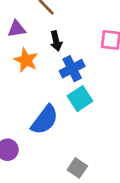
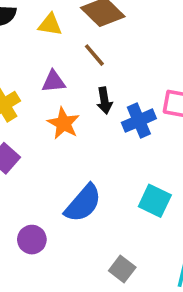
blue cross: (72, 69) -> (139, 121), moved
cyan square: (80, 99) -> (155, 201), moved, turned -35

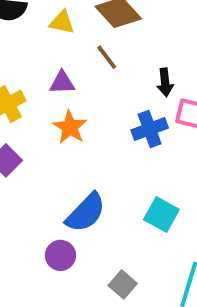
black arrow: (104, 101) -> (165, 82), moved
purple circle: (32, 240) -> (60, 255), moved

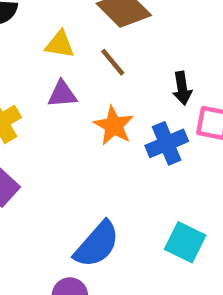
yellow triangle: (62, 22) -> (60, 44), moved
orange star: (70, 127) -> (114, 126), moved

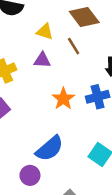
orange star: (114, 126) -> (63, 99), moved

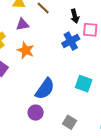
orange star: (63, 99) -> (26, 50), moved

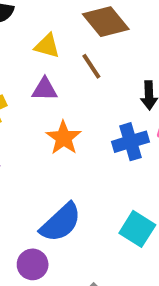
orange star: (26, 50) -> (64, 138), moved

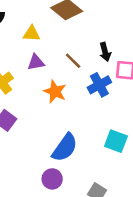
brown line: (91, 66) -> (73, 61), moved

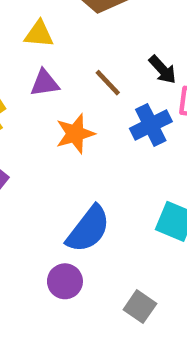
black arrow: (105, 52) -> (163, 70), turned -30
orange star: (55, 92) -> (75, 134), turned 30

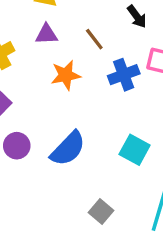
black arrow: (163, 70) -> (137, 17), moved
purple circle: (65, 281) -> (17, 146), moved

